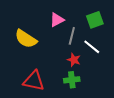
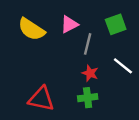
yellow semicircle: (26, 39) -> (31, 29), moved
white line: (92, 47) -> (123, 66), moved

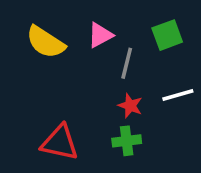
white line: (123, 66) -> (178, 95), turned -55

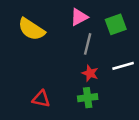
pink triangle: (100, 35) -> (79, 17), moved
red triangle: (60, 143) -> (41, 99), size x0.7

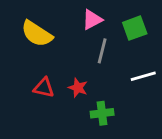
red star: (90, 73) -> (78, 88), moved
red triangle: (41, 99) -> (44, 88), moved

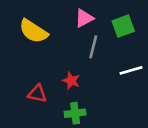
red triangle: (44, 88) -> (37, 94), moved
green cross: (102, 113) -> (75, 113), moved

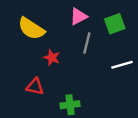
red star: (71, 81) -> (52, 58), moved

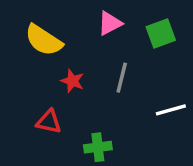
gray line: (87, 43) -> (122, 78), moved
white line: (122, 65) -> (171, 110), moved

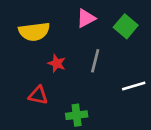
green square: (161, 33) -> (126, 26), turned -30
yellow semicircle: (44, 40) -> (34, 32), turned -40

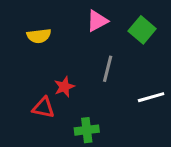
yellow semicircle: (34, 32) -> (39, 36), size x0.7
red star: (57, 63) -> (64, 87), moved, turned 30

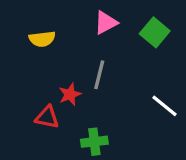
gray line: (108, 69) -> (99, 75), moved
white line: (151, 97) -> (164, 106), turned 55

